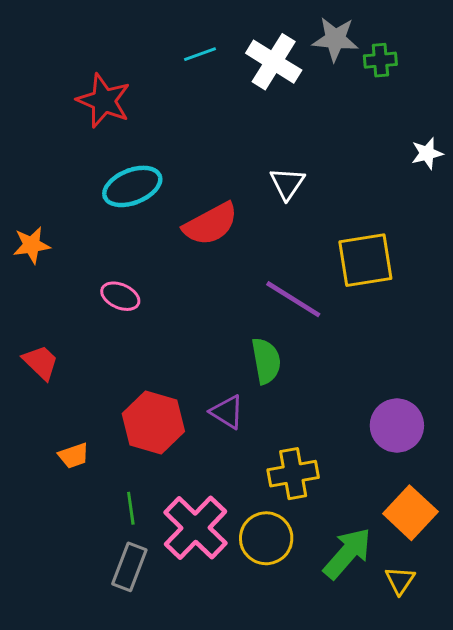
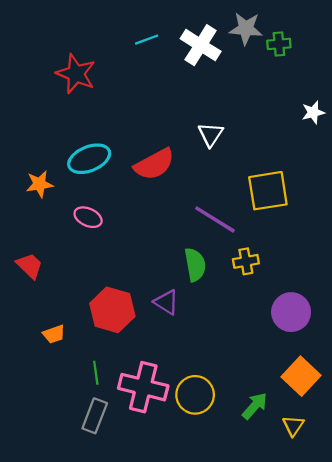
cyan ellipse: (132, 186) -> (89, 159), moved
orange star: (32, 245) -> (40, 184), moved
yellow cross: (293, 474) -> (246, 261), moved, size x0.7
pink cross: (195, 528) -> (143, 387), turned -30
green arrow: (347, 553) -> (255, 406), size x0.7

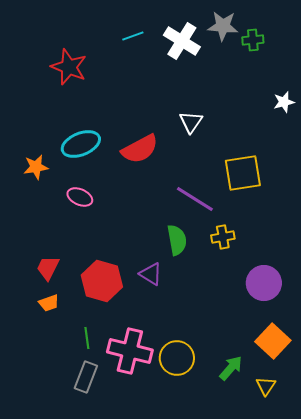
red trapezoid: (30, 266) -> (48, 268), moved, turned -108

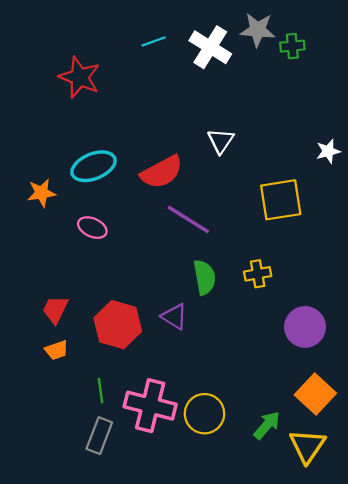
white star: (284, 102) -> (328, 151), moved
purple line: (195, 199) -> (188, 219), moved
yellow triangle: (266, 386) -> (307, 446), size x1.6

